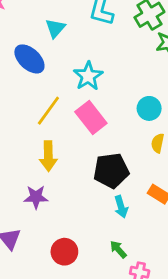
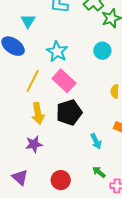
cyan circle: (149, 108) -> (102, 51), moved
black pentagon: (111, 171) -> (69, 112), moved

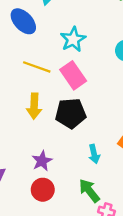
yellow line: (33, 81) -> (37, 67), turned 70
purple star: (34, 144) -> (42, 161), moved, turned -30
green arrow: (99, 172) -> (89, 191), size x1.5

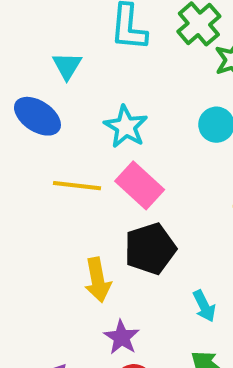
yellow arrow: (34, 106) -> (98, 280), moved

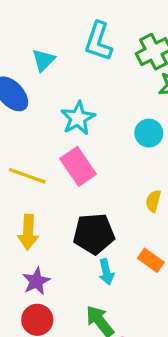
yellow line: (77, 186) -> (27, 176), moved
black pentagon: (150, 249) -> (94, 234), moved

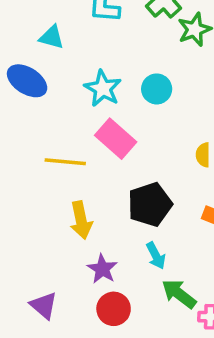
cyan triangle: (43, 60) -> (52, 37), turned -45
cyan circle: (149, 133) -> (157, 89), moved
cyan arrow: (106, 272) -> (156, 256), moved

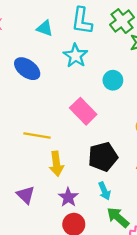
cyan triangle: (52, 37) -> (45, 28), moved
cyan star: (103, 88) -> (75, 56), moved
yellow line: (65, 162) -> (37, 136), moved
purple triangle: (44, 306) -> (26, 195), moved

